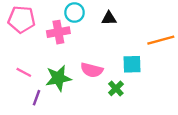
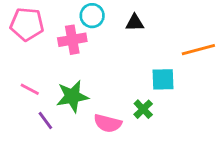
pink semicircle: (92, 70) -> (108, 123), moved
purple line: (36, 98) -> (45, 120), turned -56

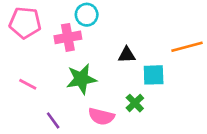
black triangle: (135, 23) -> (127, 55), moved
green star: (72, 96) -> (81, 79), moved
purple line: (45, 120) -> (53, 120), moved

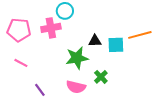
pink pentagon: (25, 23) -> (19, 30), moved
cyan square: (154, 75) -> (116, 45), moved
green star: (81, 79) -> (77, 58), moved

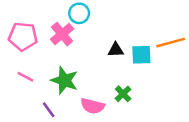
pink cross: (51, 28) -> (62, 34), turned -30
green star: (77, 58) -> (64, 80), moved, turned 30

